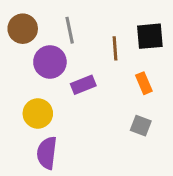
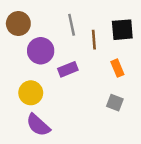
gray line: (70, 30) -> (72, 25), moved
purple semicircle: (47, 153) -> (38, 125), turned -55

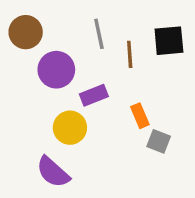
orange rectangle: (117, 68) -> (140, 116), moved
yellow circle: (31, 93) -> (70, 128), moved

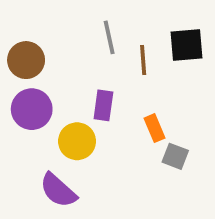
brown circle: (26, 32) -> (26, 60), moved
purple circle: (56, 70) -> (32, 109), moved
purple rectangle: (94, 95) -> (103, 105), turned -60

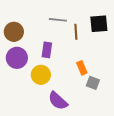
gray line: (109, 37) -> (58, 20), turned -72
purple rectangle: (103, 105) -> (47, 50), moved
purple semicircle: (58, 190) -> (58, 101), moved

